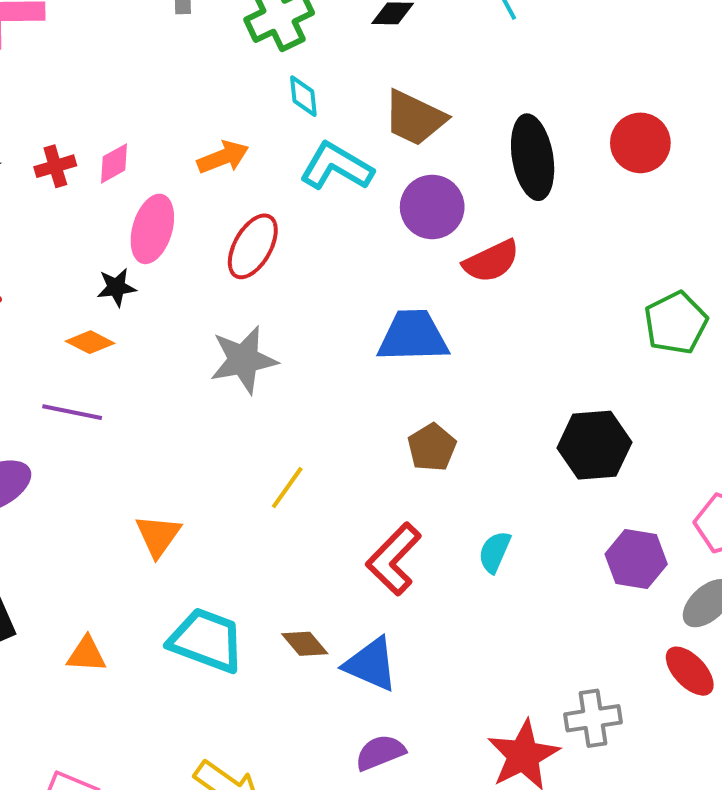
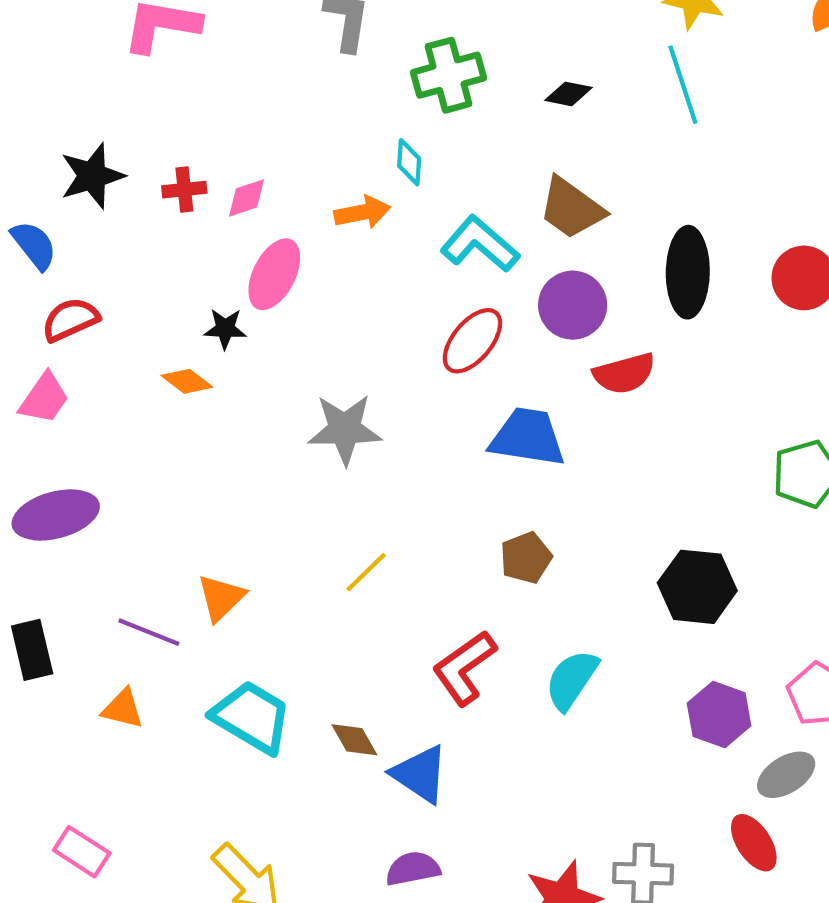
cyan diamond: (303, 96) -> (409, 162), moved
red ellipse: (253, 246) -> (472, 341), moved
purple line: (72, 412) -> (149, 632), moved
cyan semicircle: (495, 552) -> (572, 680), size x1.4

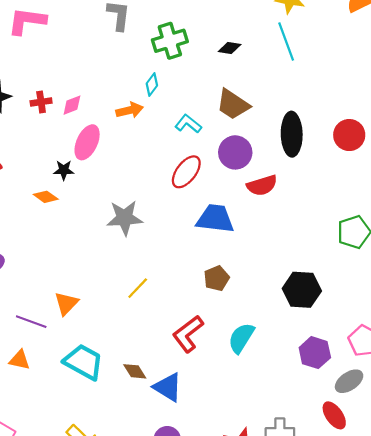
cyan diamond: (409, 162) -> (152, 85), turned 35
cyan L-shape: (480, 244) -> (188, 124), size x0.7

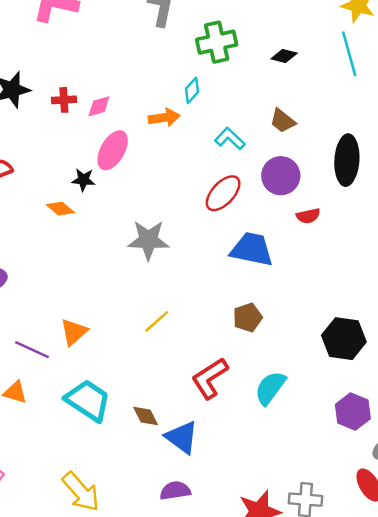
brown trapezoid: (233, 105) -> (283, 121), size x0.7
red semicircle: (262, 185) -> (308, 216), size x0.7

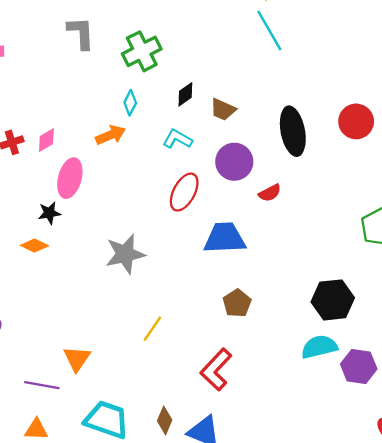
black diamond: (284, 56) -> (185, 94), moved, turned -35
cyan semicircle: (270, 388) -> (319, 347), moved, turned 54
brown diamond: (146, 416) -> (165, 420), turned 64

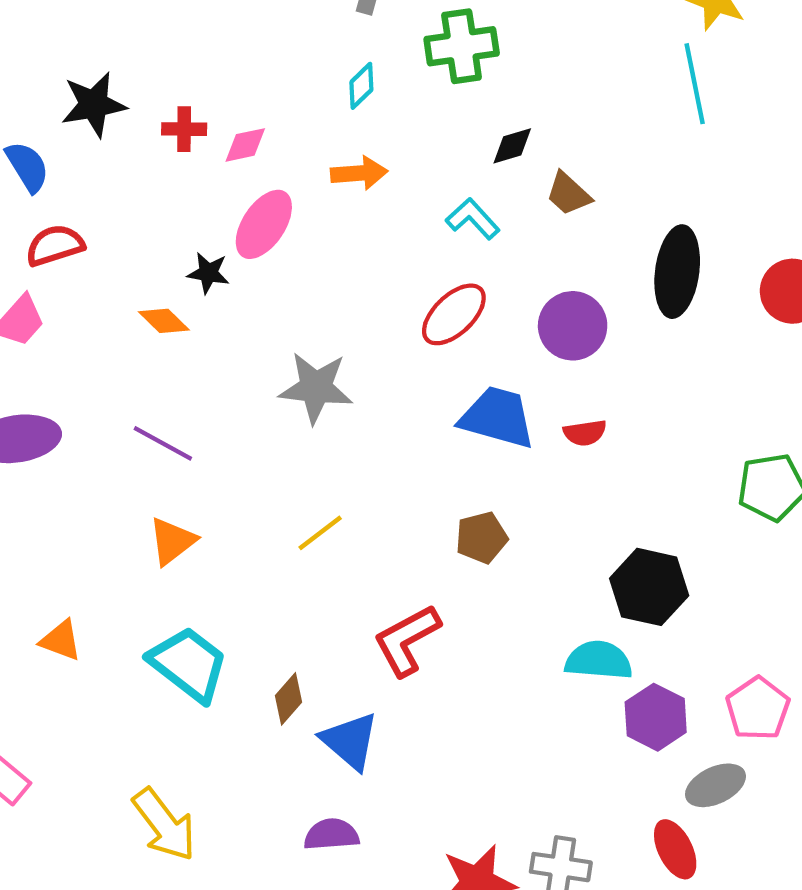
cyan diamond: (130, 103) -> (361, 86), moved
purple circle: (234, 162) -> (573, 326), moved
red semicircle: (270, 193) -> (585, 433), moved
purple line: (42, 385) -> (163, 443), moved

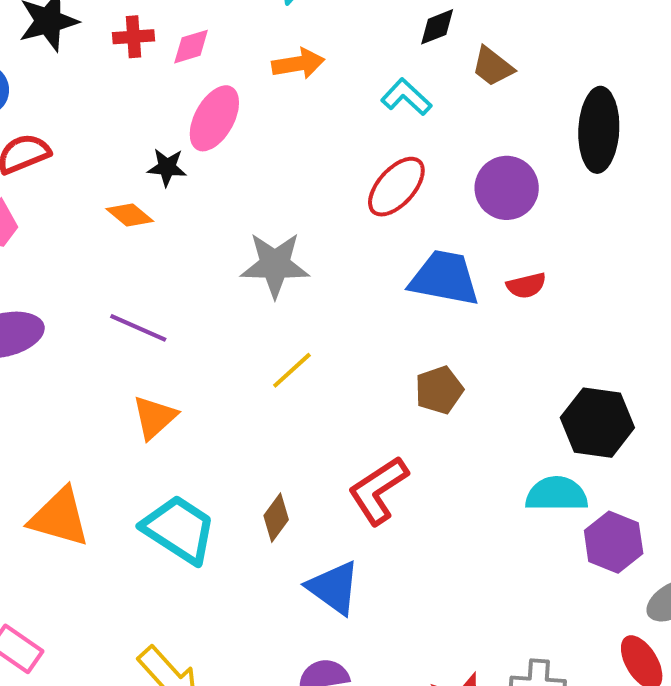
yellow line: (320, 533) -> (292, 370), moved
orange triangle: (61, 640) -> (59, 517), size x1.6
brown diamond: (288, 699) -> (276, 518), moved

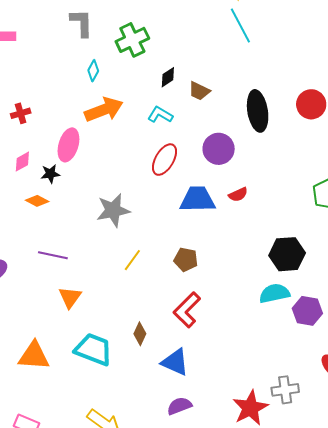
pink diamond: (191, 47) -> (22, 162), moved
orange arrow: (298, 64) -> (104, 110), size x1.5
brown pentagon: (439, 390) -> (186, 260), moved, turned -30

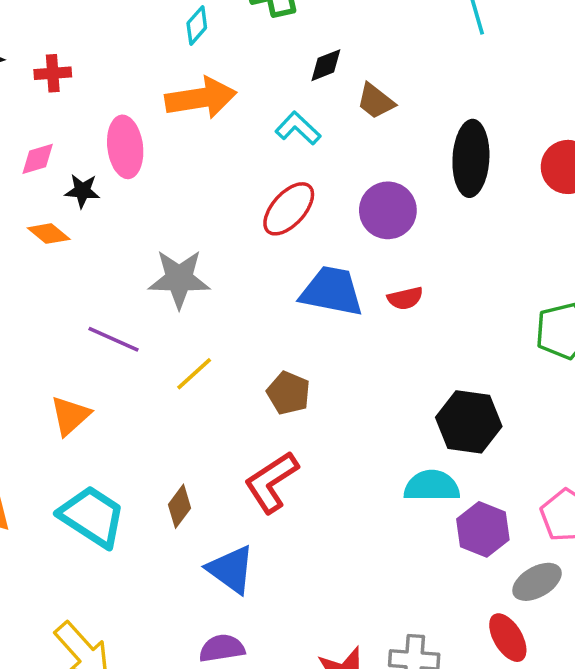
pink ellipse: (68, 145) -> (125, 147), turned -36
purple line: (53, 255) -> (114, 339), moved

